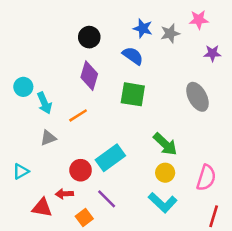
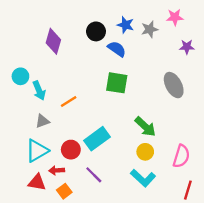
black circle: (89, 37) -> (96, 31), moved
purple diamond: (89, 76) -> (53, 41), moved
cyan triangle: (21, 171) -> (37, 151), moved, size x1.6
orange square: (84, 217) -> (64, 191), moved

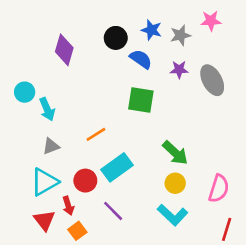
purple star: (187, 47) -> (179, 70), moved
gray ellipse: (174, 85) -> (212, 80), moved
orange line: (69, 101) -> (96, 134), moved
red arrow: (57, 170) -> (68, 206), turned -104
red triangle: (37, 182) -> (44, 220), turned 42

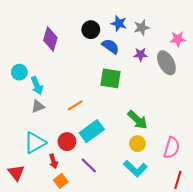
pink star: (211, 21) -> (178, 39), moved
gray triangle: (51, 146) -> (38, 106), moved
red triangle: (44, 220) -> (16, 173), moved

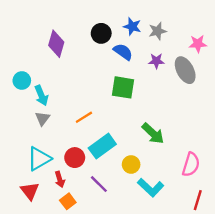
gray triangle: (38, 106) -> (43, 118), turned -32
yellow circle: (137, 144) -> (131, 164), moved
red triangle: (16, 173) -> (30, 191), moved

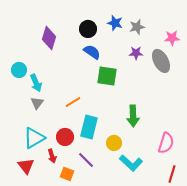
blue semicircle: (123, 52) -> (92, 52), moved
green arrow: (153, 133) -> (133, 116), turned 45
cyan rectangle: (102, 146) -> (89, 127), turned -40
orange square: (68, 201) -> (67, 174), moved, turned -32

